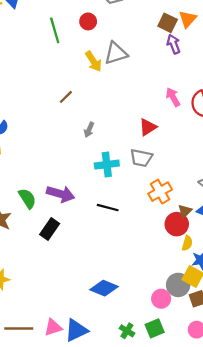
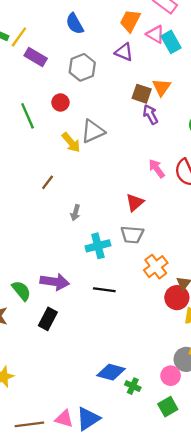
pink triangle: (53, 327) -> (64, 419), turned 42
green cross: (127, 331) -> (133, 386), moved

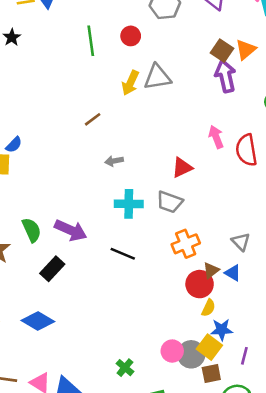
purple arrow: (150, 114) -> (225, 76), size x1.4
yellow arrow: (71, 142) -> (130, 83), turned 50
gray arrow: (75, 213) -> (114, 161), turned 49
blue diamond: (111, 372) -> (38, 321), moved
pink circle: (171, 376) -> (172, 351), moved

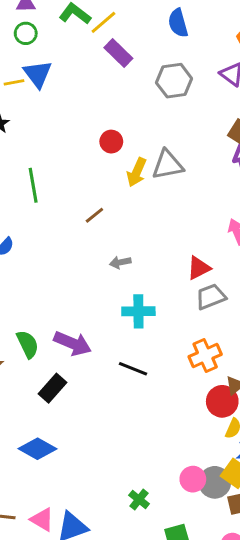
red circle: (131, 36) -> (111, 142), moved
green line: (91, 41) -> (33, 185), moved
gray trapezoid: (170, 202) -> (211, 297), moved, turned 140

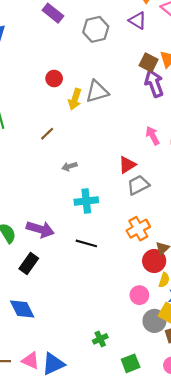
blue diamond: (38, 449) -> (22, 309), turned 40
pink circle: (193, 479) -> (139, 295), moved
green cross: (139, 500) -> (100, 339), turned 32

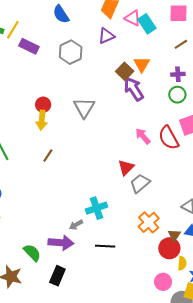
purple triangle: (138, 20) -> (106, 36), turned -42
brown square: (149, 62) -> (125, 71), turned 30
gray triangle: (97, 91) -> (84, 108), turned -30
yellow arrow: (75, 99) -> (42, 120), moved
gray arrow: (69, 166) -> (76, 225), moved

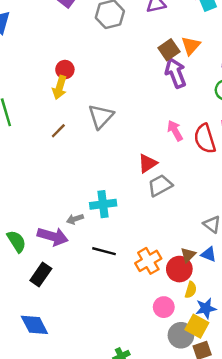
gray triangle: (84, 108) -> (101, 116), moved
orange cross: (149, 222) -> (148, 261), moved

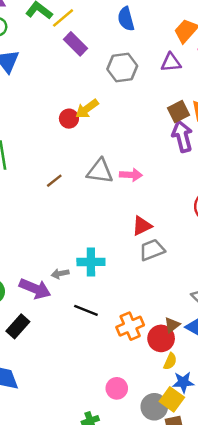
yellow arrow: (60, 87) -> (87, 109), moved, turned 30
gray triangle: (101, 116) -> (100, 171), turned 48
pink arrow: (175, 131) -> (131, 175), moved, turned 115
pink circle: (164, 307) -> (117, 388), moved

